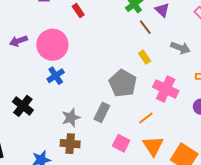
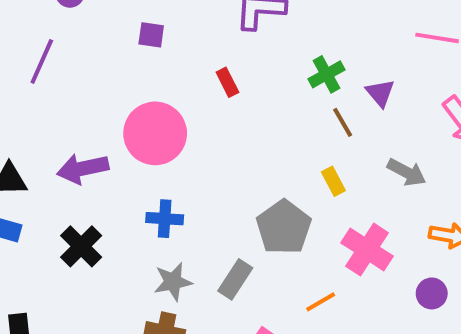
red rectangle: (78, 11) -> (227, 82), moved
purple arrow: (18, 41) -> (83, 169), moved, size x1.4
blue cross: (56, 76) -> (165, 219), moved, turned 30

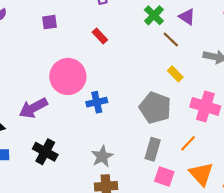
blue cross: (165, 219) -> (97, 102), moved
gray rectangle: (235, 279) -> (153, 149), moved

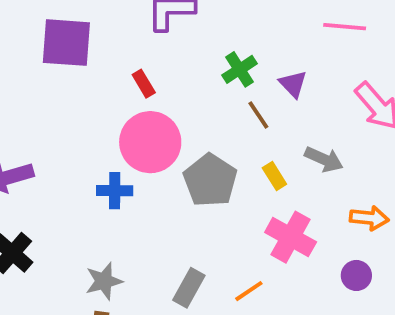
purple square: (50, 22) -> (66, 43), size x2.0
yellow rectangle: (175, 74) -> (274, 176), moved
pink circle: (68, 76) -> (150, 142), moved
gray pentagon: (155, 108) -> (210, 180), moved

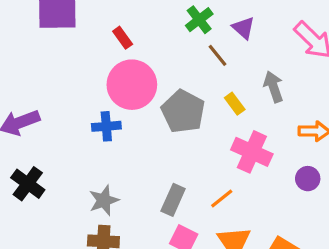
gray arrow: (324, 159) -> (274, 87), turned -128

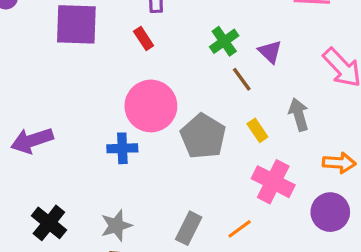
red rectangle: (123, 38) -> (144, 38), moved
purple circle: (308, 179) -> (330, 212), size x1.5
black cross: (28, 184) -> (49, 223), moved

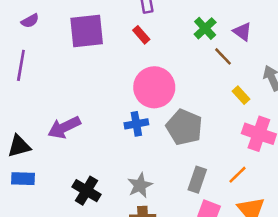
gray pentagon: (203, 136) -> (184, 127), moved

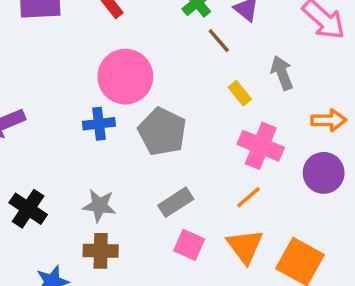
orange line: (238, 175) -> (249, 197), moved
gray rectangle: (197, 180) -> (176, 202), turned 35
gray star: (140, 185) -> (99, 206), turned 30

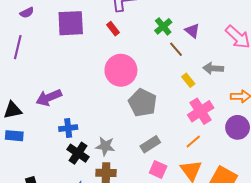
gray arrow: (282, 73) -> (213, 68), turned -66
blue cross: (99, 124) -> (68, 128), moved
pink cross: (261, 146) -> (201, 111), turned 35
black cross: (28, 209) -> (78, 153), moved

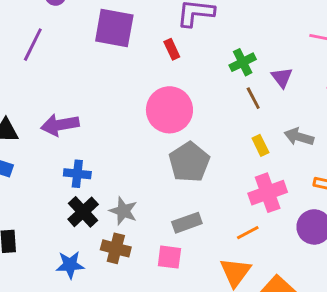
pink square: (158, 169) -> (169, 257), moved, turned -30

